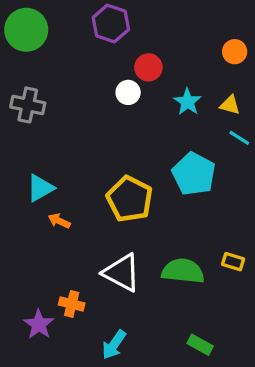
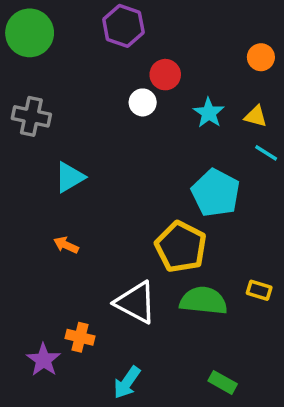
cyan triangle: (40, 188) -> (70, 177), moved
yellow pentagon: (130, 199) -> (181, 247), moved

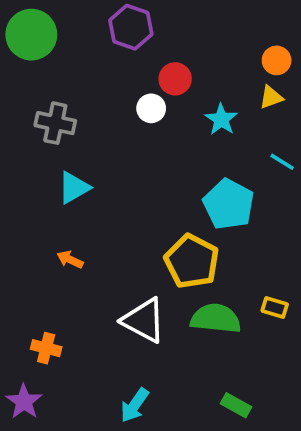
gray cross: (31, 116) -> (55, 123), moved
yellow triangle: (256, 116) -> (271, 97), moved, turned -35
orange cross: (80, 337) -> (46, 348), moved
purple star: (43, 360) -> (24, 402), moved

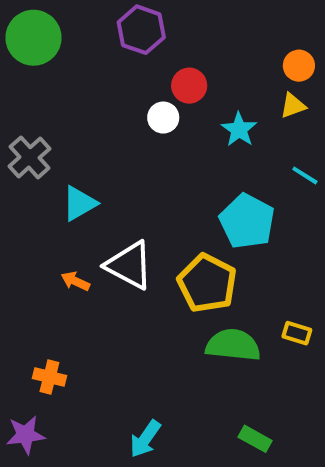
gray cross: (55, 123) -> (30, 157), moved, turned 36
white triangle: (144, 320) -> (129, 265), moved
purple star: (24, 402) -> (26, 435), turned 30

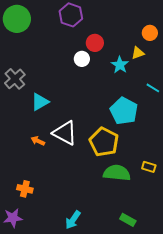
yellow triangle: (293, 106) -> (138, 53), moved

